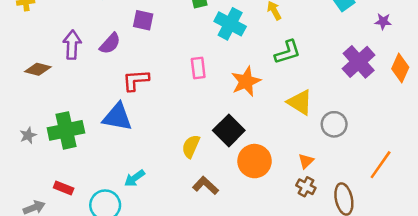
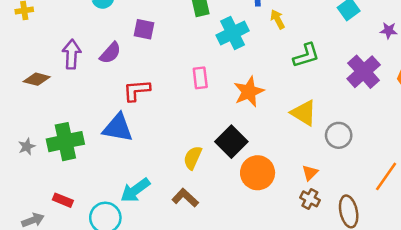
cyan cross: (230, 24) -> (233, 33), turned 36
green L-shape: (288, 52) -> (306, 55), moved
cyan arrow: (135, 178) -> (135, 190), size x1.4
brown L-shape: (206, 186) -> (185, 198), moved

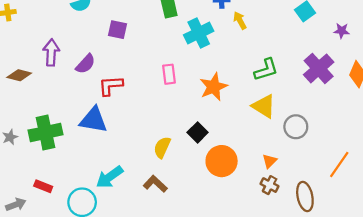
purple semicircle: (110, 53) -> (85, 64), moved
green L-shape: (306, 55) -> (266, 70), moved
black square: (231, 142) -> (198, 132), size x0.7

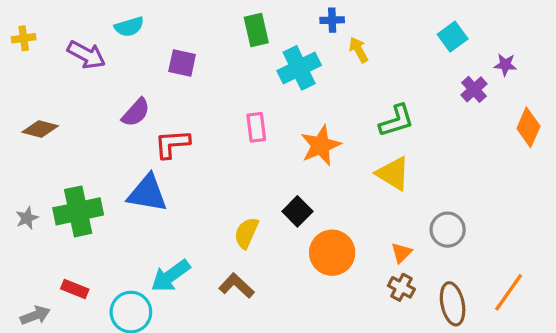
purple arrow: (51, 52) -> (86, 55), moved, turned 115
purple cross: (319, 68) -> (474, 89), moved, size x0.6
gray circle: (296, 127) -> (448, 230), moved
orange line: (339, 164) -> (509, 292), moved

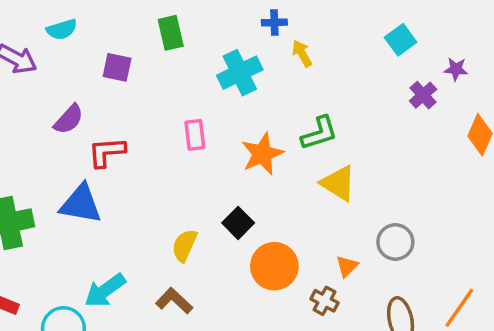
green rectangle: (256, 30) -> (171, 33), moved
green L-shape: (396, 121) -> (319, 133), moved
brown cross: (401, 287) -> (324, 301), moved

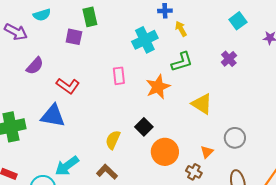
green rectangle: (171, 33) -> (90, 17), moved
purple cross: (423, 95) -> (229, 59), moved
purple semicircle: (69, 119) -> (35, 66), moved
green L-shape: (319, 133) -> (182, 62), moved
red L-shape: (107, 152) -> (68, 86), turned -140

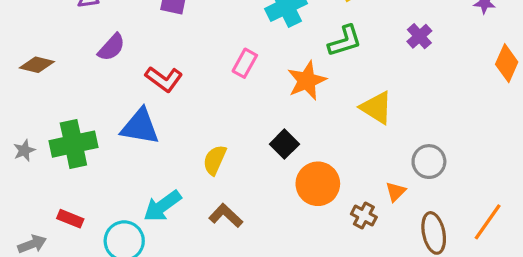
pink rectangle: (119, 76) -> (245, 63), turned 36
yellow semicircle: (113, 140) -> (215, 160), moved
orange triangle: (207, 152) -> (396, 192), moved

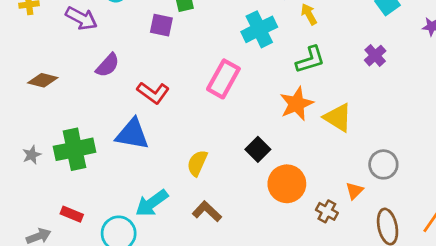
pink rectangle: (245, 63) -> (223, 79), size x1.5
orange star: (307, 81) -> (297, 104), moved

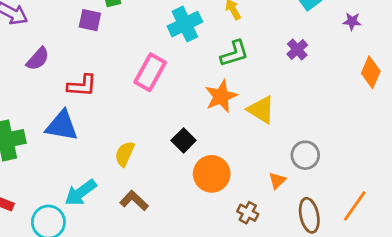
red L-shape: (153, 93) -> (82, 86), turned -32
brown cross: (327, 211) -> (248, 213), moved

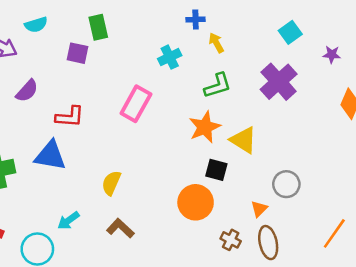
cyan cross: (185, 24) -> (170, 57), size x0.7
purple cross: (297, 49) -> (279, 82), size x1.8
black square: (184, 140) -> (216, 170), moved, turned -30
cyan arrow: (81, 193) -> (68, 220), size x0.7
brown ellipse: (309, 215) -> (268, 243), moved

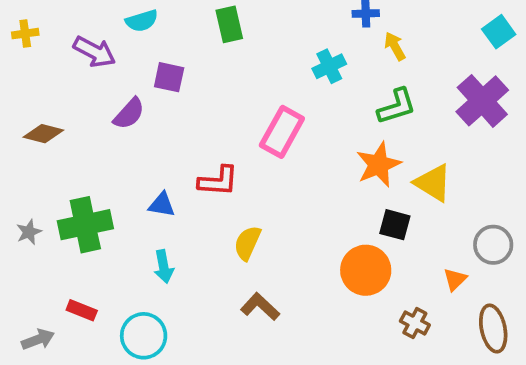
purple square: (78, 53) -> (169, 77), moved
red L-shape: (70, 117) -> (218, 181), moved
blue triangle: (50, 156) -> (162, 205), size x0.6
cyan arrow: (68, 220) -> (164, 267), moved, turned -65
brown ellipse: (268, 243) -> (493, 328), moved

